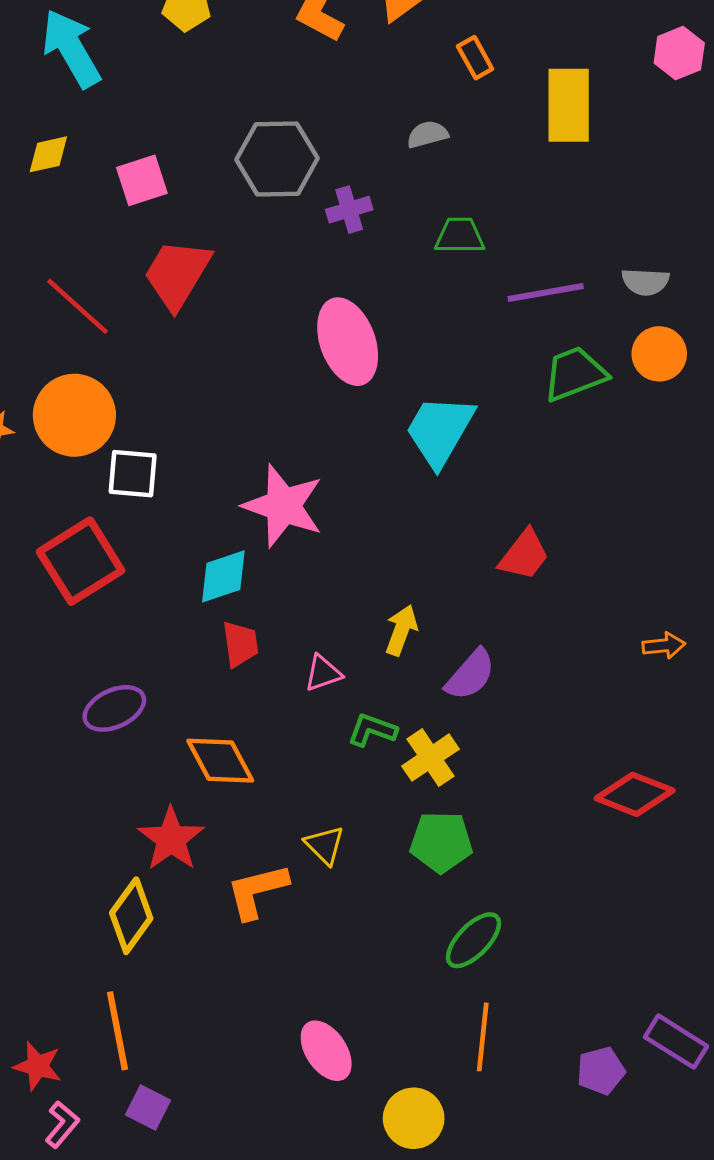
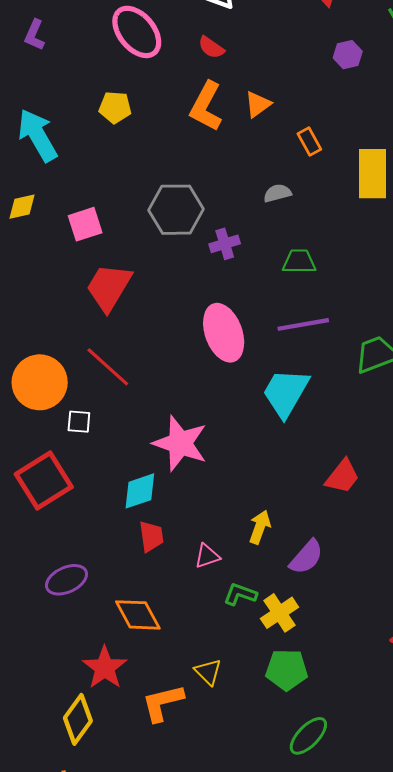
purple line: (546, 292) -> (303, 324), moved
red line: (77, 306) -> (108, 367), moved
white square: (133, 474) -> (79, 422), size x0.7

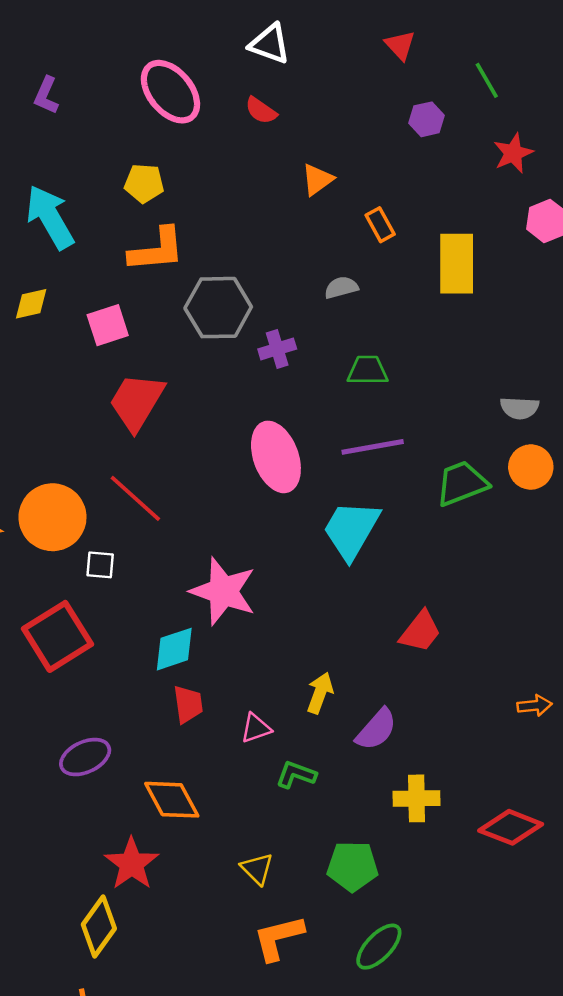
orange L-shape: (206, 106) -> (157, 250), moved, turned -123
yellow cross: (279, 613) -> (417, 798), moved, turned 33
orange L-shape: (163, 703) -> (278, 938), moved

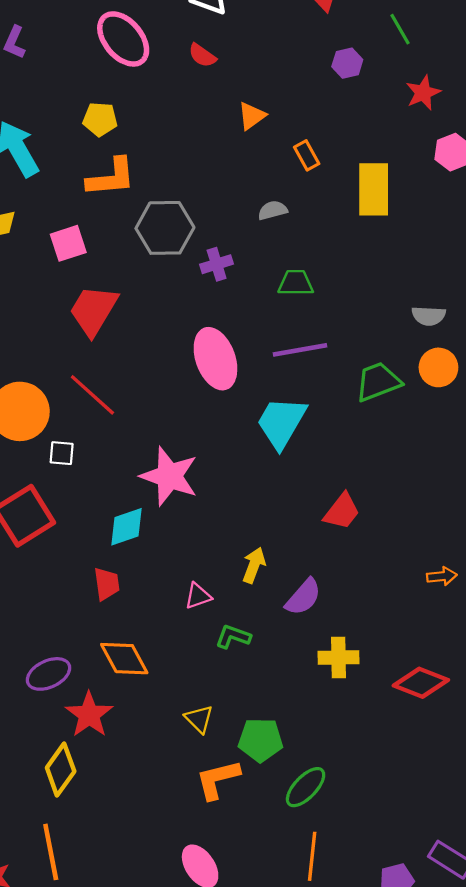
red trapezoid: (188, 704) -> (107, 584), moved
purple ellipse: (85, 757) -> (48, 674), moved
green pentagon: (353, 866) -> (261, 740), moved

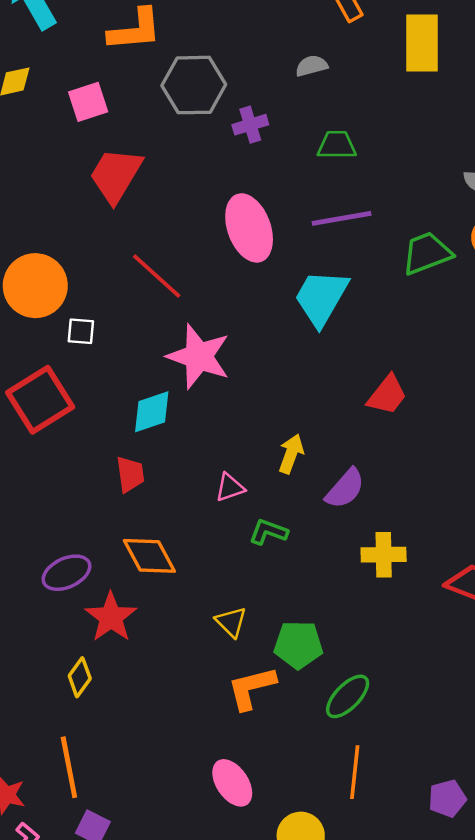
red line: (92, 395) -> (157, 276), moved
yellow diamond: (61, 770) -> (80, 677), size x0.7

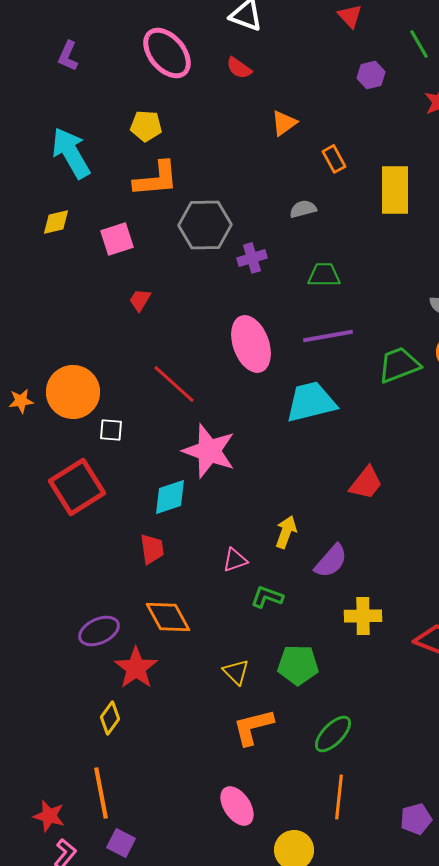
red trapezoid: (116, 175) -> (140, 300), size x0.5
cyan trapezoid: (321, 298) -> (311, 402), turned 46
green pentagon: (298, 645) -> (298, 665), moved

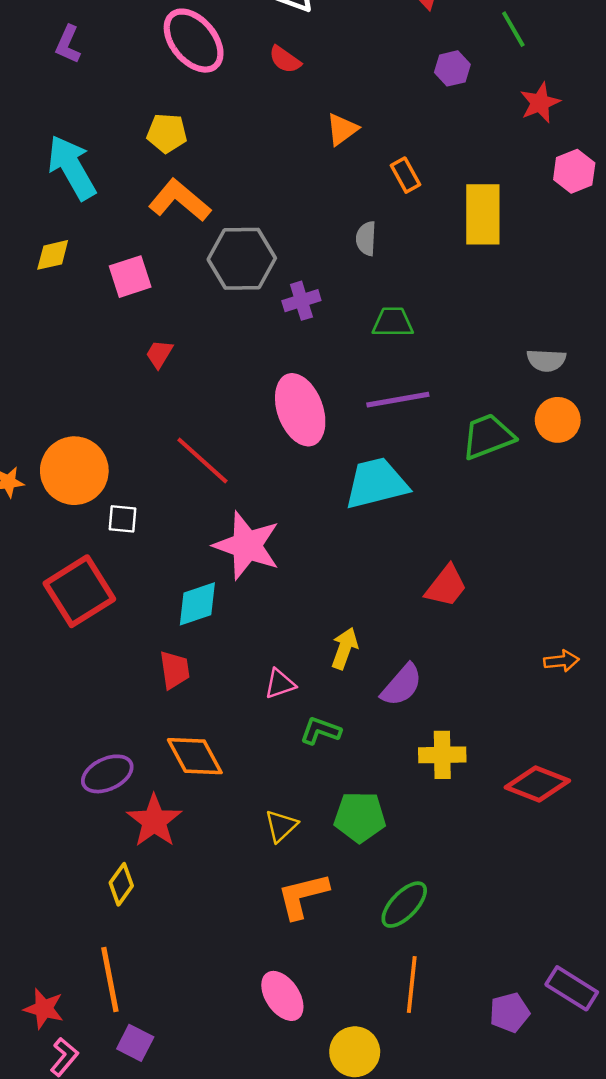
orange L-shape: (156, 179) -> (180, 200), turned -135
gray semicircle: (303, 209) -> (366, 238), turned -72
yellow triangle: (236, 672) -> (281, 826), turned 32

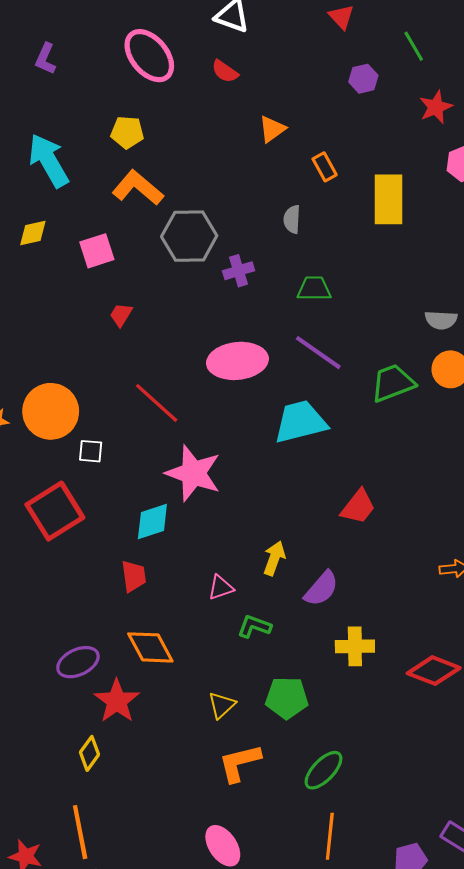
purple line: (398, 400) -> (318, 353), turned 45
pink ellipse: (300, 410) -> (237, 361), turned -76

